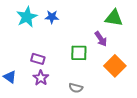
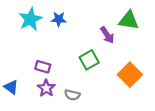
purple arrow: (101, 39) -> (107, 35), moved
green square: (79, 53) -> (89, 60), turned -30
gray semicircle: (76, 88) -> (72, 95), moved

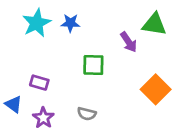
green square: (89, 60) -> (93, 65), moved, turned 30
purple rectangle: (43, 67) -> (39, 83), moved
purple star: (46, 88) -> (43, 118), moved

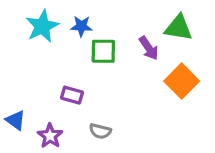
green square: (93, 65) -> (103, 51), moved
purple rectangle: (39, 83) -> (72, 95), moved
orange square: (156, 89) -> (182, 81), moved

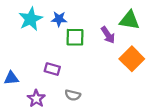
blue triangle: (16, 120) -> (11, 78), moved, turned -42

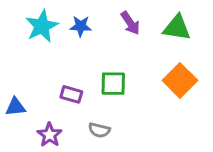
purple arrow: (108, 35) -> (130, 23), moved
green square: (75, 37) -> (113, 84), moved

